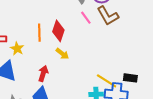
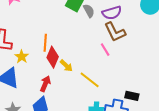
pink line: (86, 18) -> (105, 50), moved
red diamond: (58, 31) -> (53, 57), moved
yellow line: (107, 81) -> (90, 80), moved

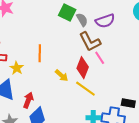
brown L-shape: (115, 32) -> (90, 42), moved
red diamond: (53, 57) -> (83, 68), moved
red arrow: (45, 84) -> (28, 100), moved

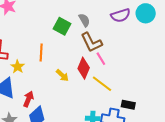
green square: (67, 13) -> (62, 26), moved
purple semicircle: (105, 21) -> (120, 15), moved
yellow line: (85, 89) -> (102, 84), moved

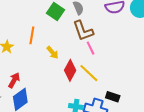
red diamond: (84, 68) -> (70, 70), moved
yellow arrow: (62, 75) -> (53, 53), moved

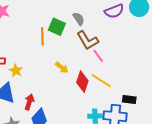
orange line: (32, 35) -> (42, 36), moved

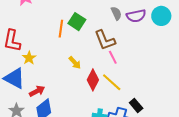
gray semicircle: (79, 19) -> (116, 13), moved
black rectangle: (129, 100) -> (136, 105), turned 32
red arrow: (29, 102) -> (37, 91), turned 35

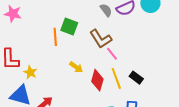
yellow line: (112, 82) -> (116, 78), turned 40
black rectangle: (136, 105) -> (136, 78), moved

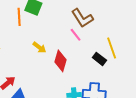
brown L-shape: (101, 39) -> (82, 18), moved
yellow line: (116, 78) -> (112, 48), moved

